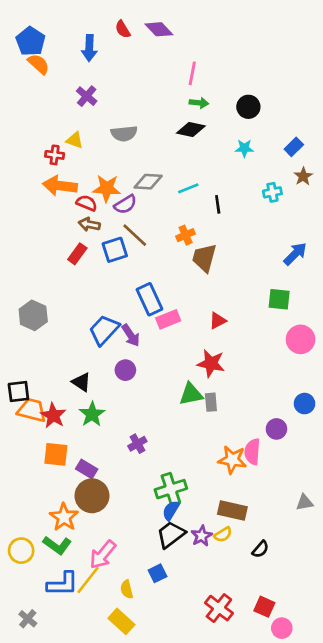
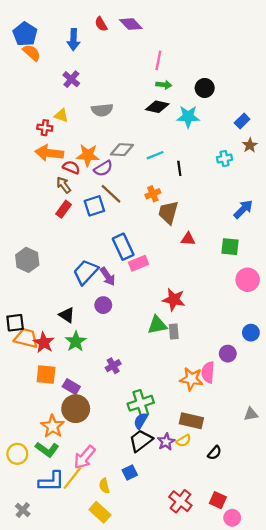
cyan star: (244, 148) -> (188, 117), moved, size x1.5
brown arrow: (89, 224) -> (64, 185), moved, turned 42
red triangle: (218, 321) -> (188, 239), moved, turned 32

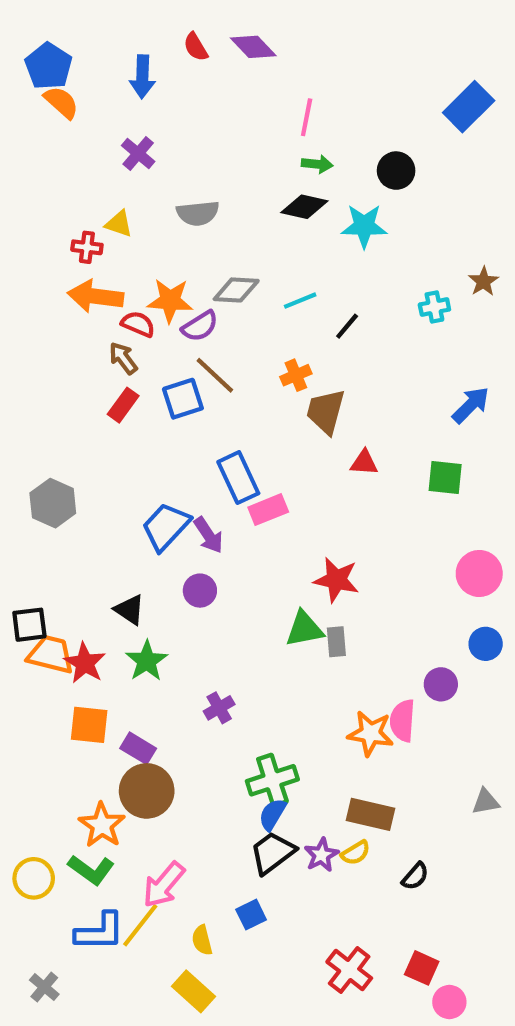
blue rectangle: (242, 121) -> (469, 107), moved, size x1.6
black line: (179, 168) -> (347, 326), turned 48
pink circle: (248, 280) -> (479, 573), moved

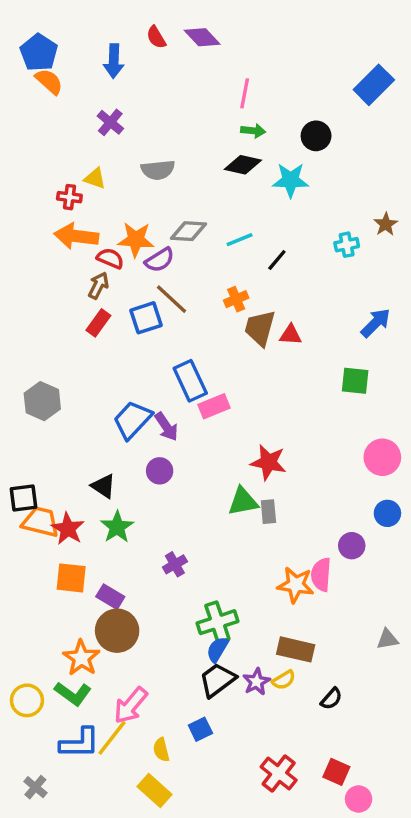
brown arrow: (123, 358) -> (98, 285), turned 64
red triangle: (364, 463) -> (291, 335), moved

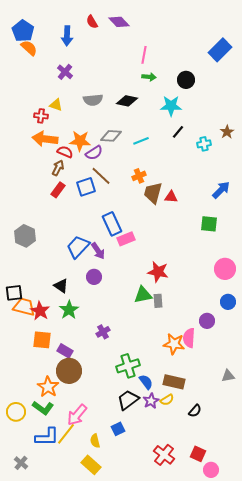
black diamond: (243, 165) -> (127, 101), moved
black line: (277, 260) -> (178, 132), moved
blue semicircle: (217, 649) -> (146, 382), moved, turned 112

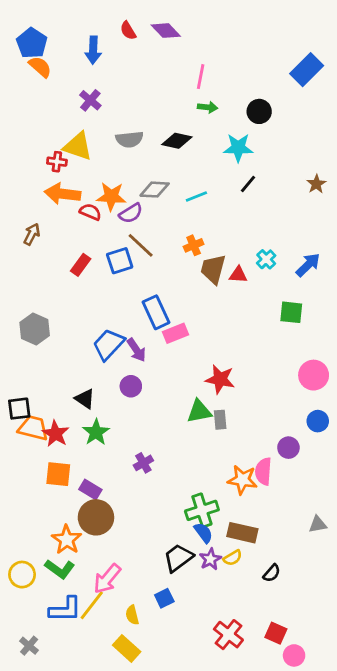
yellow triangle: (56, 105) -> (78, 146), size x1.6
cyan cross: (204, 144) -> (266, 259), moved, turned -32
brown arrow: (58, 168) -> (32, 234), moved
green cross: (128, 366) -> (202, 510), moved

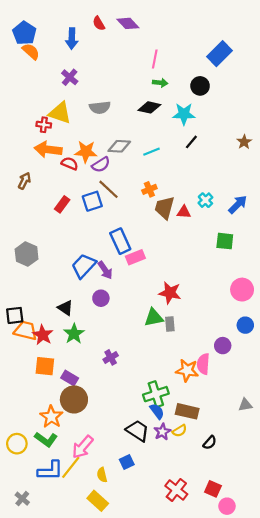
blue rectangle: (307, 70) -> (219, 54), moved
black diamond: (177, 141) -> (149, 107), moved
black trapezoid: (178, 558) -> (138, 431), turned 70

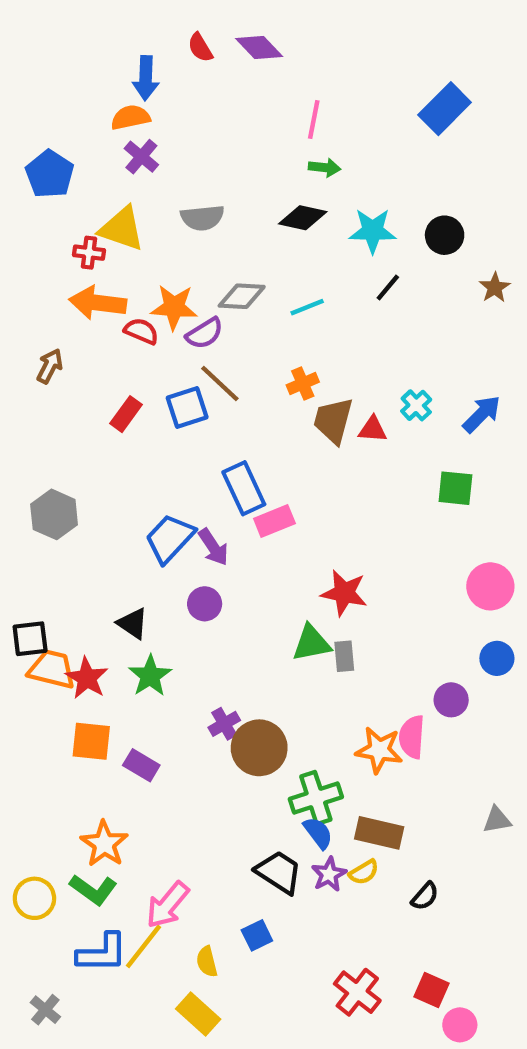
blue pentagon: (24, 33) -> (50, 174), moved
orange semicircle: (31, 51) -> (130, 117), moved, turned -54
black circle: (200, 86) -> (445, 235), moved
brown circle: (74, 399) -> (259, 748), moved

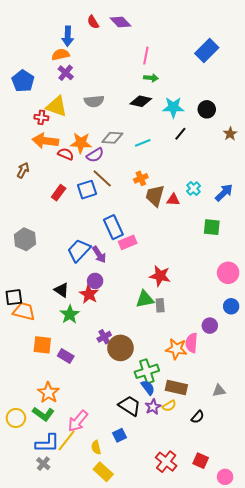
red star: (87, 678) -> (89, 294), moved
gray triangle: (497, 820) -> (219, 391), moved
gray cross: (45, 1010) -> (43, 464), moved
yellow rectangle: (198, 1014) -> (103, 472), moved
pink circle: (460, 1025) -> (225, 477), moved

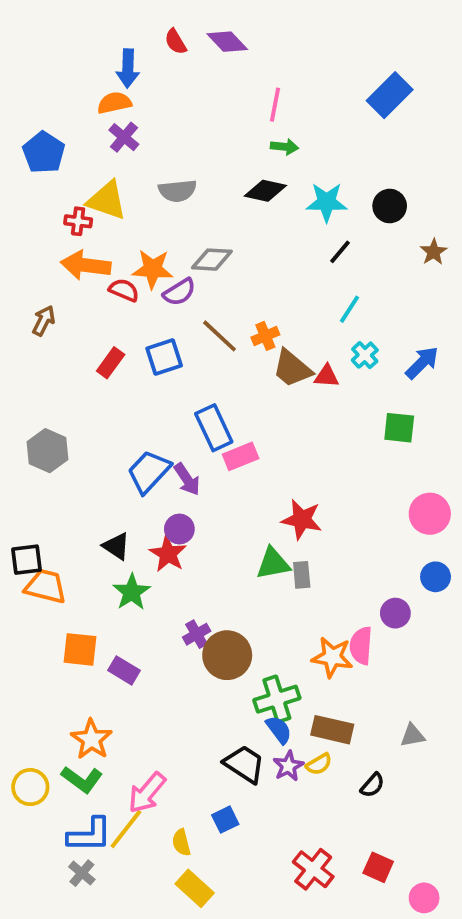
cyan line: (143, 143) -> (350, 309), moved, turned -35
brown line: (102, 178) -> (220, 336), moved
brown trapezoid: (155, 196) -> (292, 368), turned -65

